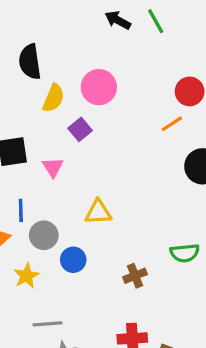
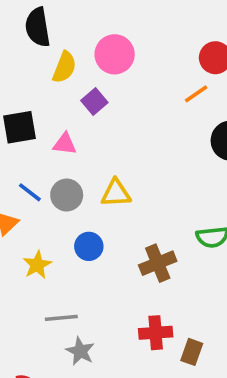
pink triangle: (53, 167) -> (65, 144), turned -50
blue line: (21, 210) -> (30, 192), turned -50
gray circle: (44, 235) -> (67, 195), moved
brown cross: (135, 276) -> (158, 263), size x1.4

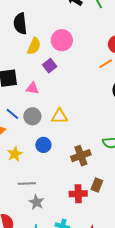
brown rectangle: (192, 352) -> (97, 185), moved

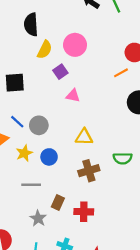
pink triangle: (32, 88) -> (73, 96), moved
yellow triangle: (59, 116) -> (84, 137), moved
yellow star: (15, 154) -> (24, 153), moved
gray line: (27, 184) -> (31, 185), moved
brown rectangle: (97, 185) -> (58, 203), moved

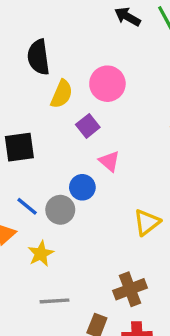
pink triangle: (73, 96) -> (109, 161), turned 32
yellow triangle: (84, 137) -> (147, 222), moved, turned -36
blue circle: (49, 157) -> (82, 187), moved
brown cross: (89, 171) -> (130, 289), moved

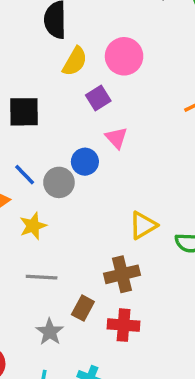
yellow triangle: (147, 222) -> (143, 225), moved

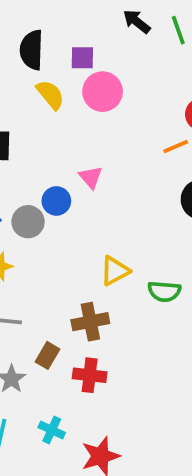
yellow semicircle: (75, 61) -> (50, 95), turned -72
purple square: (98, 98) -> (82, 58), moved, turned 30

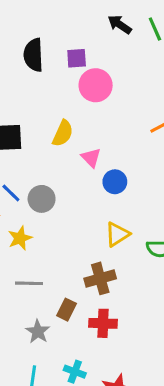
yellow semicircle: (50, 95) -> (63, 133), moved, turned 68
blue circle: (56, 201) -> (115, 182), moved

